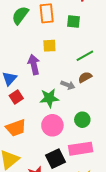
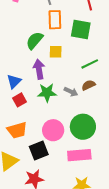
green semicircle: (20, 15) -> (35, 40), moved
green square: (73, 22) -> (81, 30), size x1.5
green star: (49, 98) -> (47, 93), moved
green circle: (82, 120) -> (83, 127), size x1.6
black square: (55, 159) -> (39, 151), moved

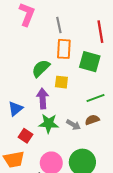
red square: (19, 100) -> (26, 136), moved, turned -32

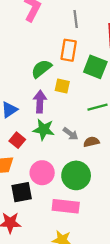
gray line: (59, 25) -> (76, 19), moved
brown semicircle: (92, 120) -> (91, 142), moved

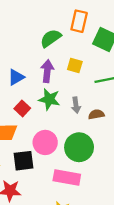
yellow square: (62, 86) -> (75, 66), moved
gray arrow: (71, 134) -> (76, 105), turned 42

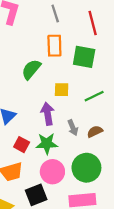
purple arrow: (47, 71) -> (48, 114), moved
green star: (49, 99) -> (47, 144), moved

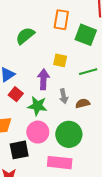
green semicircle: (31, 69) -> (25, 36), moved
red square: (22, 145) -> (16, 94), moved

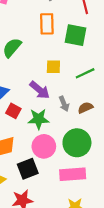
purple arrow: (43, 79) -> (40, 90), turned 138

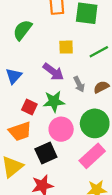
red square: (13, 111) -> (29, 107), moved
pink rectangle: (73, 174) -> (92, 156), turned -35

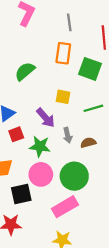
red square: (29, 107) -> (16, 134), moved, turned 32

